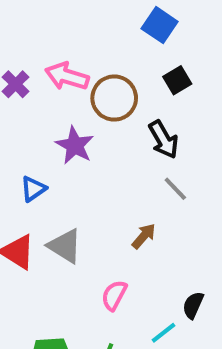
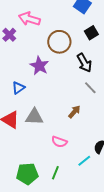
pink arrow: (67, 76) -> (29, 19), moved
gray triangle: (65, 246) -> (34, 117), turned -30
pink semicircle: (114, 295) -> (59, 142), turned -98

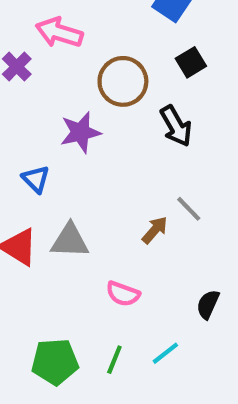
purple star: (39, 66) -> (80, 132), turned 30
blue triangle: (18, 88) -> (36, 179), turned -40
gray line: (90, 88) -> (189, 209), moved
cyan line: (84, 161) -> (165, 353), moved

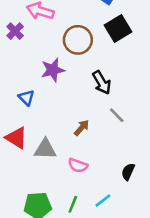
black square: (191, 62) -> (118, 29), size x1.5
black arrow: (176, 126) -> (102, 83), moved
brown arrow: (155, 230) -> (82, 128), moved
gray triangle: (70, 241) -> (45, 149), moved

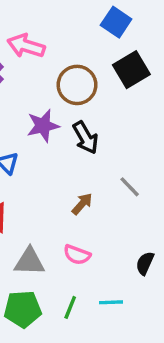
black arrow: (102, 83) -> (85, 138), moved
gray triangle: (45, 149) -> (29, 262), moved
cyan line: (103, 201) -> (111, 302), turned 36

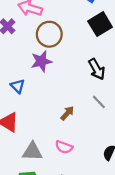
brown circle: (77, 85) -> (49, 34), moved
black arrow: (85, 138) -> (97, 69), moved

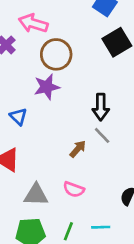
black arrow: (97, 69) -> (101, 107), moved, turned 30
gray line: (99, 102) -> (102, 135), moved

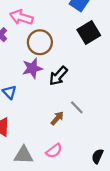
black arrow: (101, 107) -> (58, 76), moved, turned 42
pink semicircle: (74, 189) -> (54, 151), turned -56

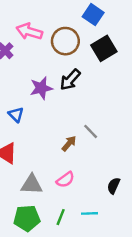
brown circle: (40, 42) -> (65, 41), moved
black arrow: (58, 76) -> (70, 80), moved

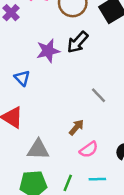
brown arrow: (69, 144) -> (76, 127), moved
pink semicircle: (65, 180) -> (89, 149), moved

